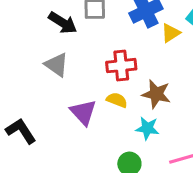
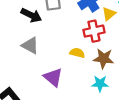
red cross: (121, 66) -> (94, 31), moved
yellow semicircle: (117, 100) -> (77, 53), moved

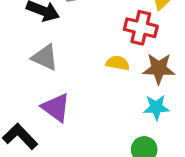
red cross: (94, 31) -> (141, 28), turned 30
purple triangle: (53, 77) -> (56, 108), moved

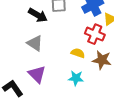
cyan star: (156, 107) -> (76, 78), moved

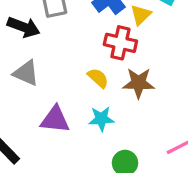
yellow semicircle: (78, 53) -> (98, 78), turned 32
purple triangle: (37, 74) -> (55, 120), moved, turned -30

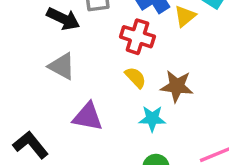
red cross: (120, 43) -> (137, 37), moved
cyan star: (101, 119) -> (152, 119), moved

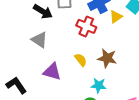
yellow semicircle: (135, 78) -> (81, 60), moved
cyan star: (152, 119) -> (99, 85), moved

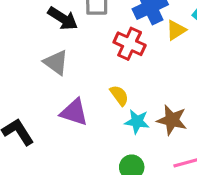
brown star: (107, 58) -> (172, 120), moved
cyan star: (99, 85) -> (137, 122), moved

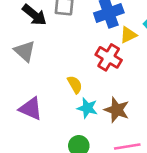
red cross: (130, 44) -> (109, 57), moved
purple triangle: (74, 112) -> (31, 109), moved

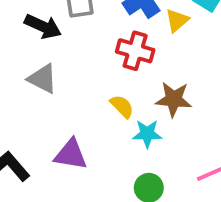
red cross: (109, 57) -> (135, 51), moved
brown star: (117, 110) -> (174, 99), moved

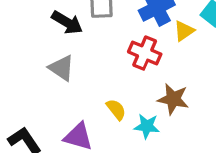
yellow semicircle: (122, 106) -> (116, 109), moved

